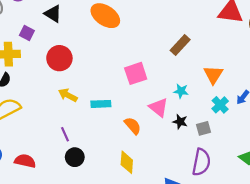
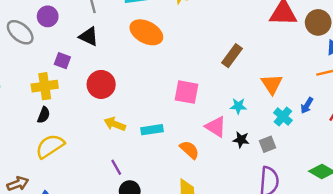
pink square: (136, 73) -> (187, 92), turned 35

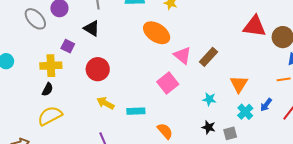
orange ellipse: (146, 32) -> (157, 33), moved
pink square: (187, 92) -> (168, 83), turned 35
pink triangle: (216, 127) -> (182, 55), moved

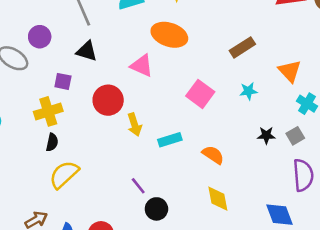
pink triangle: (182, 55) -> (142, 66), moved
brown rectangle: (208, 57) -> (242, 47), turned 30
cyan star: (209, 99) -> (248, 91), moved
yellow arrow: (105, 103) -> (134, 125), moved, turned -120

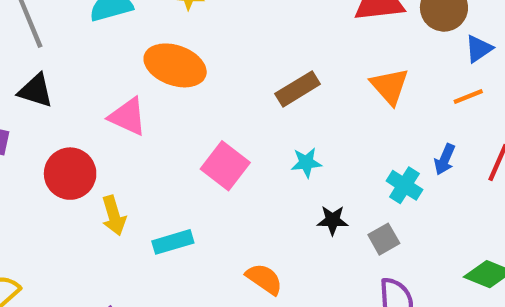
orange triangle: (290, 71) -> (390, 86), moved
black star: (266, 135) -> (333, 220), moved
orange semicircle: (213, 155) -> (264, 279), moved

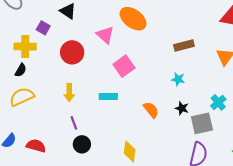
pink square: (225, 166) -> (124, 66), moved
yellow arrow: (114, 216) -> (69, 93), moved
gray square: (384, 239) -> (202, 123), size x1.6
orange semicircle: (264, 279) -> (151, 110), moved

